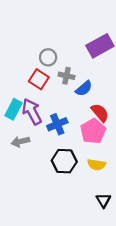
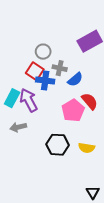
blue cross: (57, 124) -> (45, 81), moved, turned 30
pink pentagon: (93, 131) -> (73, 111), moved
black triangle: (103, 200) -> (93, 192), moved

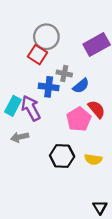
gray circle: (43, 52) -> (46, 37), moved, size x1.5
red square: (35, 71) -> (37, 55), moved

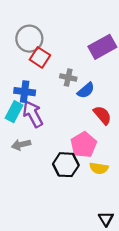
gray circle: (46, 37) -> (29, 39), moved
blue cross: (49, 87) -> (25, 92), moved
pink pentagon: (79, 119) -> (84, 145), moved

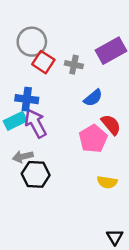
gray cross: (68, 77) -> (74, 65), moved
cyan rectangle: (14, 112) -> (15, 121), turned 36
pink pentagon: (84, 145) -> (93, 139), moved
black hexagon: (66, 165) -> (36, 174), moved

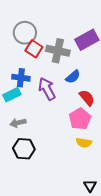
gray cross: (74, 65) -> (58, 51), size x1.6
purple arrow: (36, 123) -> (47, 89), moved
pink pentagon: (93, 139) -> (80, 119), moved
black hexagon: (36, 174) -> (24, 149), moved

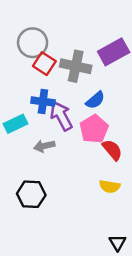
blue cross: (21, 78) -> (43, 102), moved
red semicircle: (87, 98) -> (112, 150), moved
pink pentagon: (80, 119) -> (94, 129), moved
gray arrow: (18, 123) -> (44, 146), moved

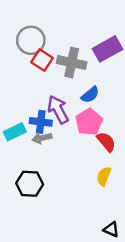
blue cross: (43, 102) -> (41, 122), moved
cyan rectangle: (16, 124) -> (15, 132), moved
yellow semicircle: (110, 186) -> (104, 176), turned 102
black triangle: (117, 243) -> (111, 229), turned -35

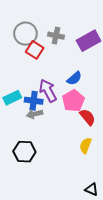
gray cross: (72, 63) -> (56, 36), moved, size x0.7
cyan rectangle: (15, 132) -> (12, 98), moved

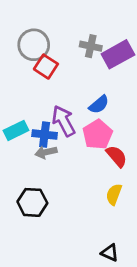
gray cross: (56, 36) -> (91, 46), moved
black triangle: (92, 189) -> (110, 253), moved

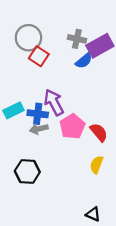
blue semicircle: (99, 105) -> (84, 61), moved
pink pentagon: (98, 134) -> (72, 127), moved

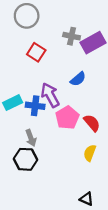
gray circle: (28, 38) -> (27, 16), moved
blue semicircle: (84, 61) -> (78, 79), moved
gray arrow: (39, 129) -> (31, 138), moved, turned -98

